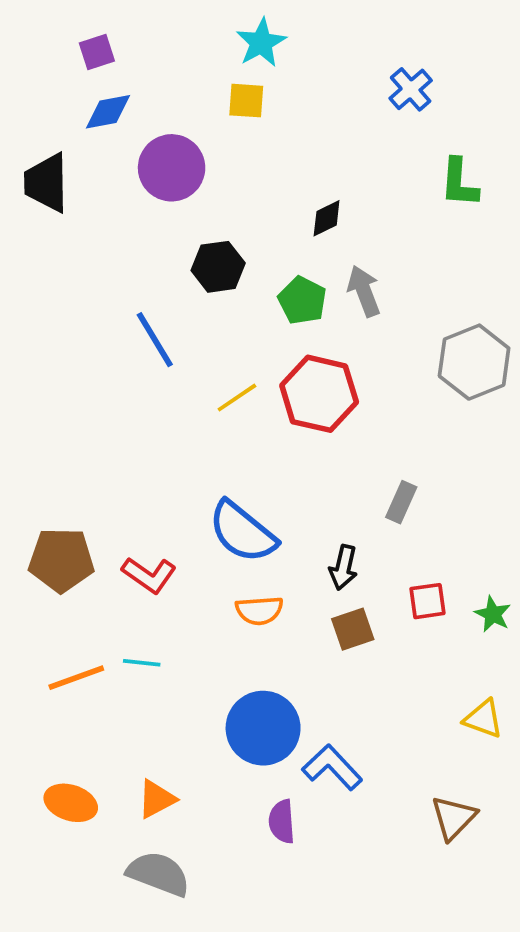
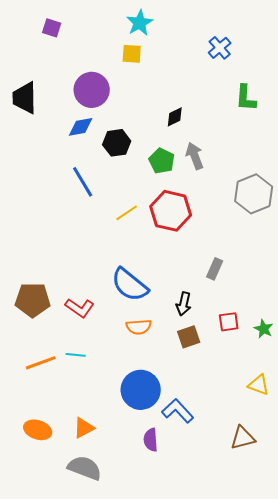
purple square: (97, 52) -> (52, 28), turned 36
blue diamond: (108, 112) -> (81, 127), moved
brown triangle: (454, 818) -> (243, 438), turned 32

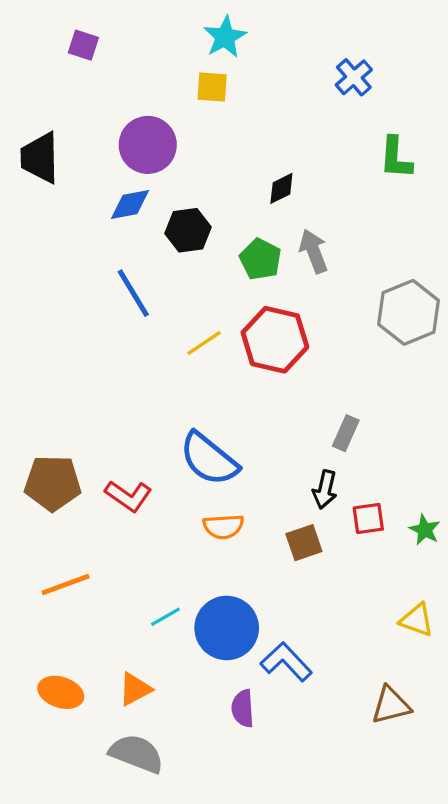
black arrow: (184, 304) -> (325, 489), moved
cyan line: (76, 355) -> (165, 617), moved, turned -36

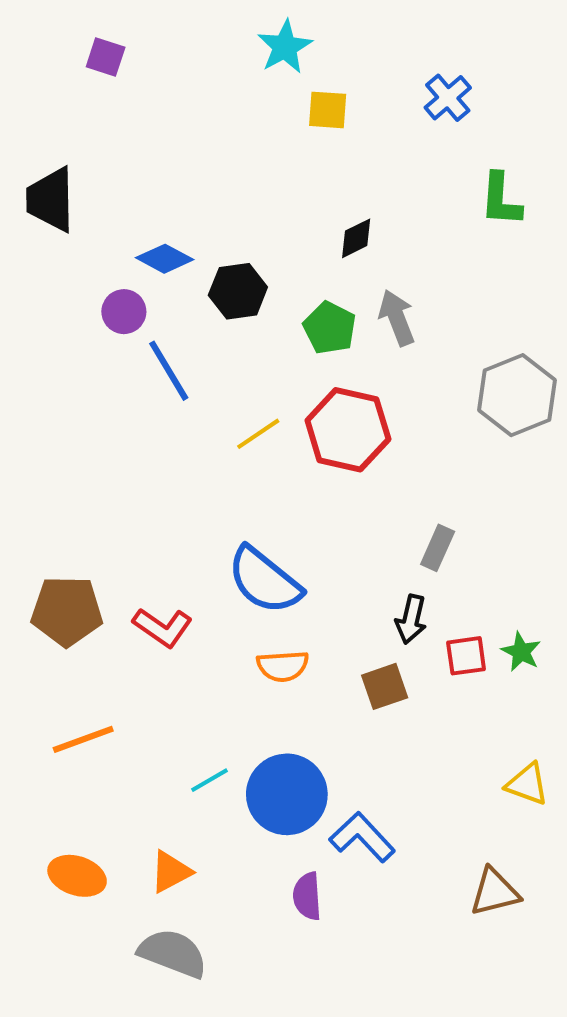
yellow square: (212, 87) -> (328, 110), moved
purple circle: (148, 145) -> (124, 312), moved, size x0.6
blue diamond: (130, 204) -> (165, 259), turned 39
green star: (425, 530) -> (521, 652), moved

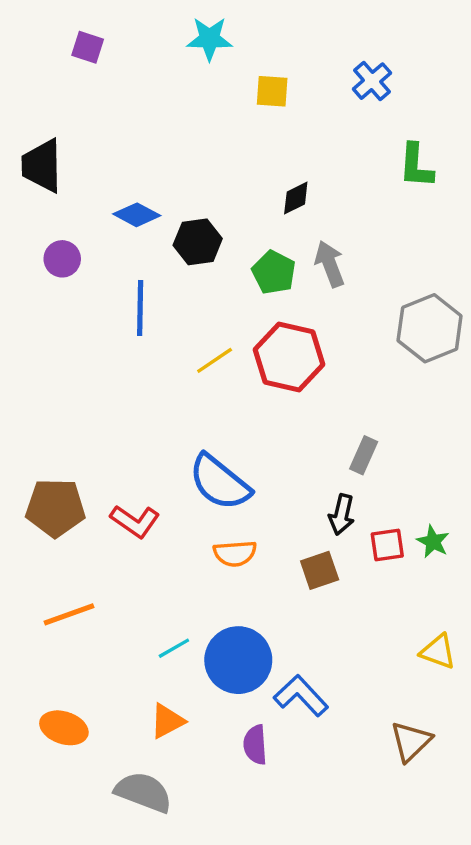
cyan star: (285, 47) -> (209, 39), moved, turned 30
purple circle: (124, 312) -> (62, 259), moved
blue line: (169, 371) -> (140, 308), turned 32
orange triangle: (171, 872) -> (167, 721), moved
brown triangle: (495, 892) -> (411, 741), turned -30

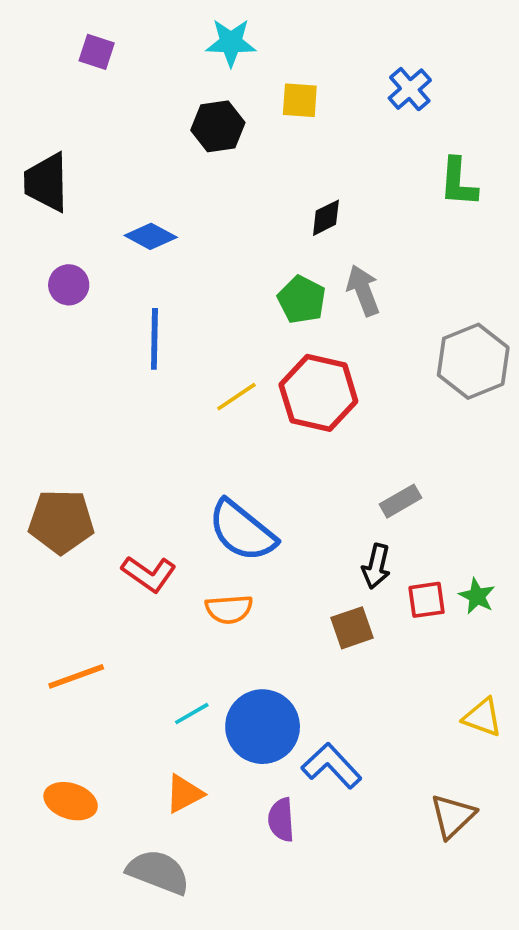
black hexagon: (198, 242) -> (218, 126), moved
gray rectangle: (364, 455) -> (400, 501), turned 36
brown pentagon: (55, 508) -> (61, 522), moved
orange semicircle: (235, 553) -> (229, 609), moved

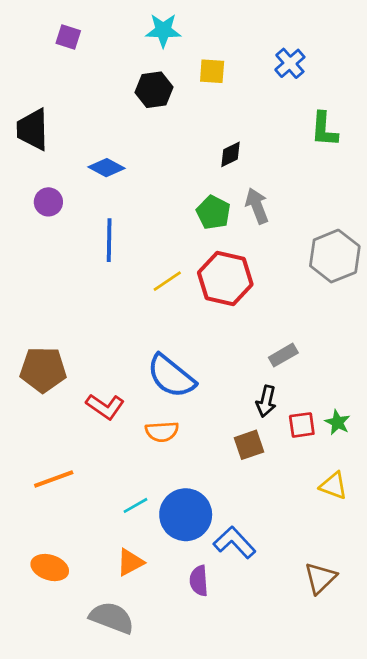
yellow triangle: (483, 717) -> (333, 486), moved

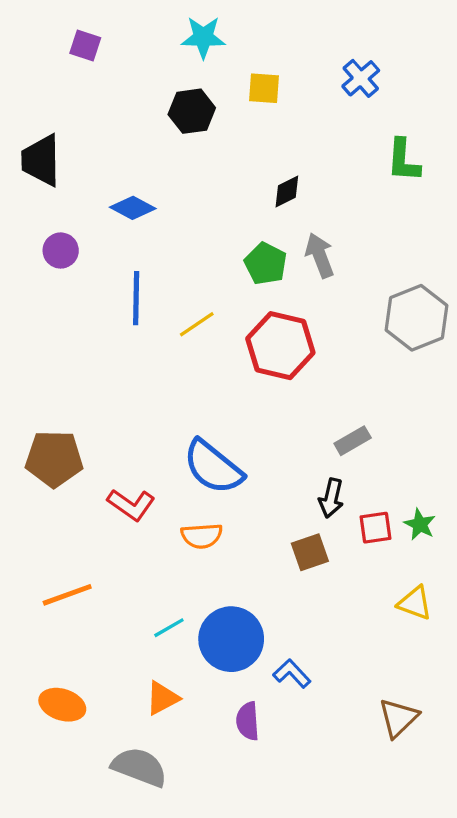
yellow line: (167, 281) -> (197, 324), moved
blue L-shape: (234, 542) -> (292, 674), size x0.7

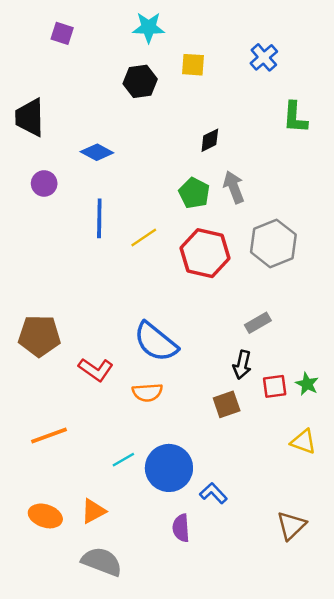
gray hexagon: (416, 318) -> (273, 243), moved
orange triangle: (162, 698) -> (93, 511), moved

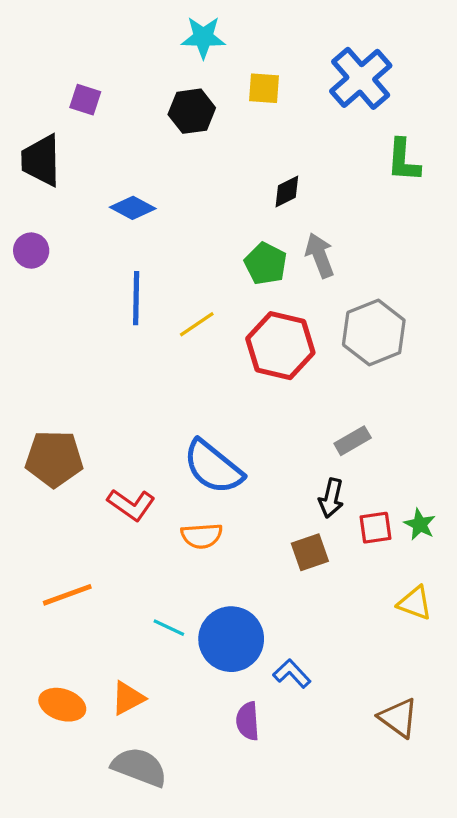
purple square: (62, 33) -> (85, 100), moved
blue cross: (264, 57) -> (361, 78), size x1.6
purple circle: (44, 183) -> (31, 251), moved
cyan line: (123, 460) -> (169, 628), turned 55
brown triangle: (291, 526) -> (398, 718), turned -40

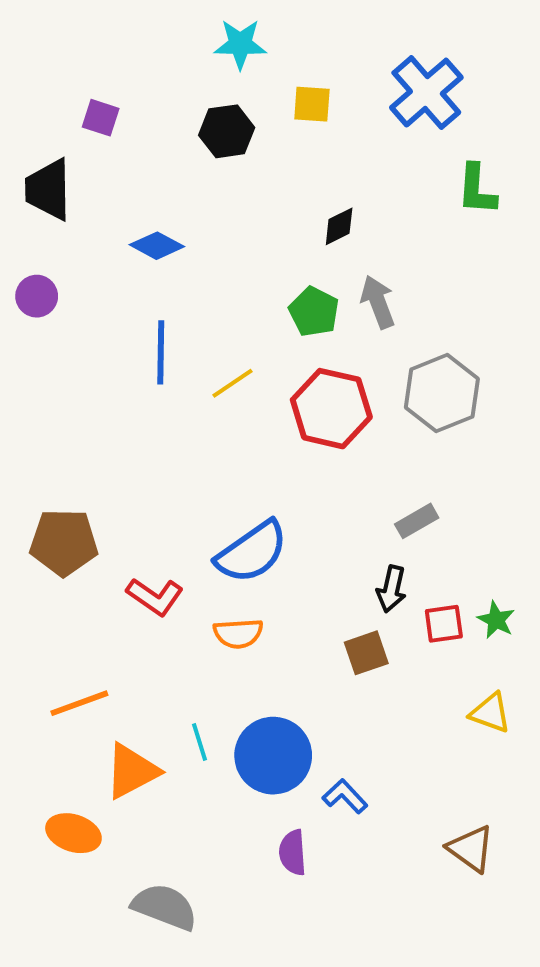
blue semicircle: (213, 467) -> (252, 552), turned -74
cyan line: (169, 628) -> (200, 742), turned 48
orange triangle: (128, 698) -> (132, 771), moved, size x1.4

